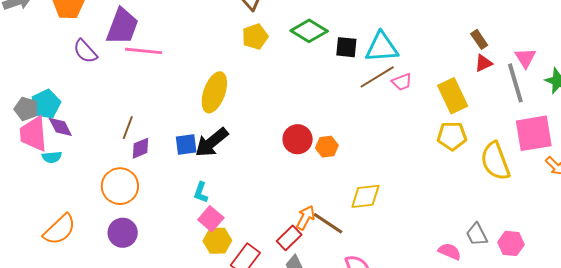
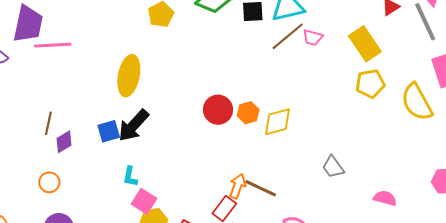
pink trapezoid: (402, 82) -> (313, 37), turned 45
orange circle: (120, 186) -> (49, 182), size x0.6
yellow diamond: (365, 196) -> (277, 122), moved
gray trapezoid: (477, 234) -> (333, 167), moved

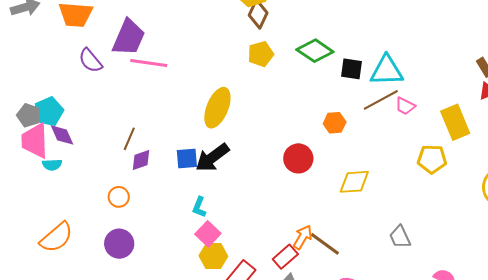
yellow pentagon: (370, 84) -> (432, 159), moved
orange hexagon: (248, 113) -> (335, 123), moved

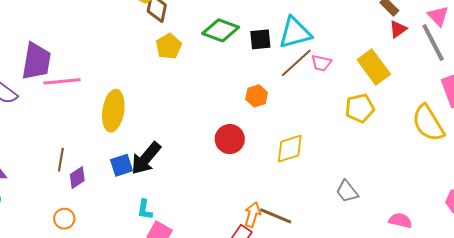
yellow ellipse: (217, 108) -> (113, 111), moved

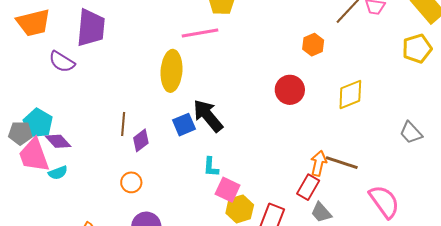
pink line: (62, 81) -> (200, 33), moved
black arrow: (146, 158) -> (208, 116), turned 105

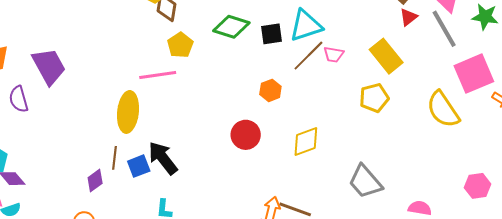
purple trapezoid: (91, 28) -> (49, 66), turned -36
purple semicircle: (62, 62) -> (19, 99), turned 40
brown line: (123, 124) -> (114, 158), moved
gray trapezoid: (411, 133) -> (365, 182), size x1.5

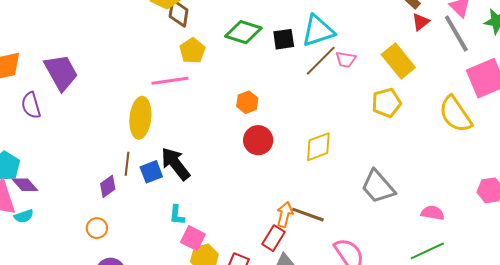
orange hexagon: (270, 90) -> (247, 102), moved

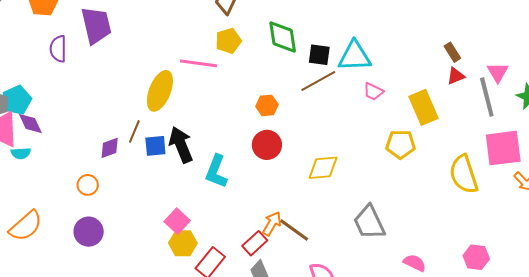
green diamond: (243, 32) -> (283, 37), turned 48
brown line: (321, 61) -> (318, 81), moved
cyan L-shape: (177, 215) -> (216, 171), moved, size x1.6

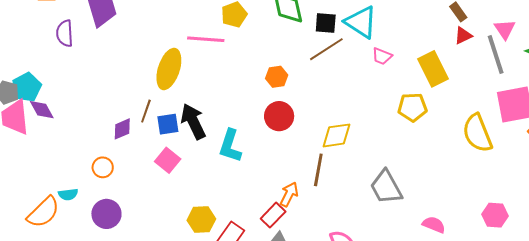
cyan triangle: (355, 56) -> (361, 22), turned 39
cyan semicircle: (21, 153) -> (68, 194), moved
pink square: (177, 221) -> (168, 160), moved
brown line: (294, 230) -> (318, 170), moved, turned 68

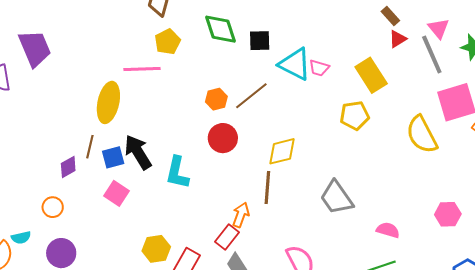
cyan triangle: (361, 22) -> (295, 64), moved
brown line: (326, 49) -> (251, 96), moved

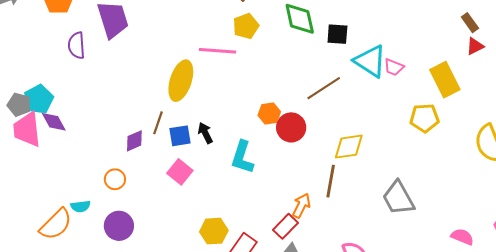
orange hexagon: (216, 99) -> (269, 113), moved
black arrow: (138, 152) -> (205, 133), size x0.6
pink semicircle: (388, 230) -> (462, 237), moved

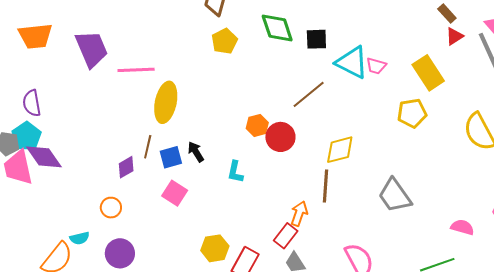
purple semicircle: (76, 45) -> (32, 103), moved
pink line: (218, 51) -> (136, 70), moved
purple diamond: (54, 122) -> (44, 157), size x1.4
cyan L-shape: (242, 157) -> (235, 172), size x0.7

